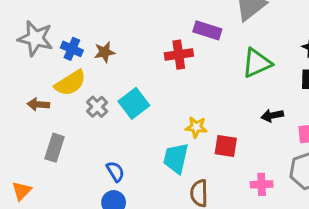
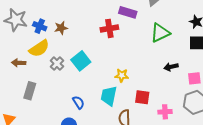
red square: (226, 146) -> (142, 97), moved
blue semicircle: (115, 171) -> (78, 102), moved

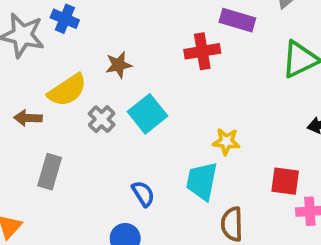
blue cross: (40, 26) -> (65, 19), moved
brown star: (61, 28) -> (119, 65), moved
red square: (142, 97) -> (285, 181), moved

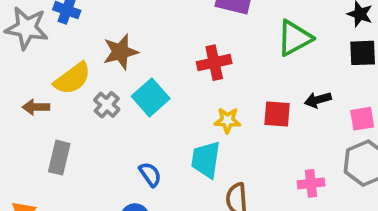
red cross: (202, 51) -> (214, 63), moved
brown star: (119, 65) -> (121, 52), size x1.4
red square: (285, 181) -> (277, 114), moved

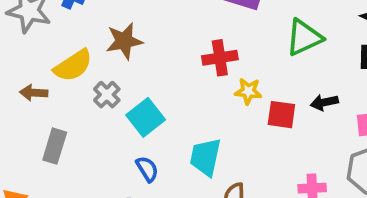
cyan square: (151, 97) -> (146, 117), moved
yellow star: (227, 120) -> (248, 91), moved

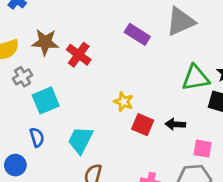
green triangle: (304, 37) -> (196, 78), moved
red cross: (220, 58) -> (79, 55), moved, turned 30

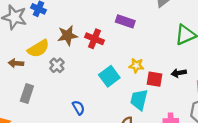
purple rectangle: (137, 34) -> (125, 21), moved
cyan square: (46, 100) -> (109, 76), moved
cyan trapezoid: (80, 140) -> (139, 100), moved

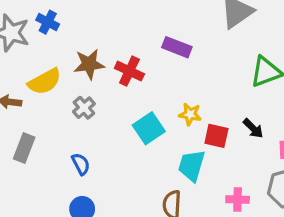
gray cross: (57, 65) -> (84, 108), moved
black arrow: (179, 73) -> (253, 128), turned -128
blue semicircle: (78, 108) -> (81, 164), moved

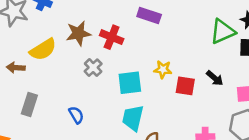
gray cross: (84, 108) -> (93, 68), moved
cyan square: (149, 128) -> (130, 83), turned 30
cyan trapezoid: (192, 166) -> (133, 118), moved

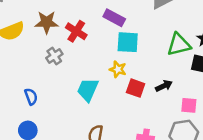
black arrow: (215, 78) -> (164, 86), turned -77
cyan square: (130, 83) -> (128, 42), moved
cyan trapezoid: (133, 118) -> (88, 90), moved

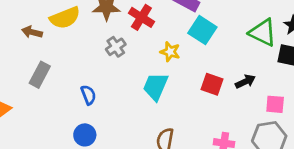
cyan square: (128, 42) -> (202, 30), turned 30
green triangle: (179, 45) -> (263, 33), turned 40
yellow star: (118, 69) -> (170, 52), moved

